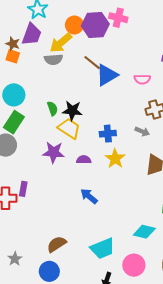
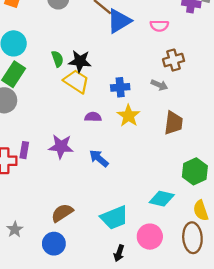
purple star: (53, 152) -> (61, 147), moved

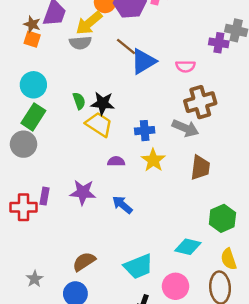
brown cross: (174, 60) -> (200, 102), size x1.4
gray arrow: (159, 85) -> (185, 128), size x1.5

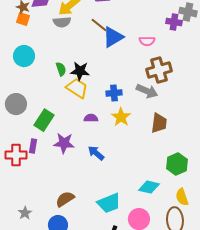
green rectangle: (33, 117) -> (44, 120), moved

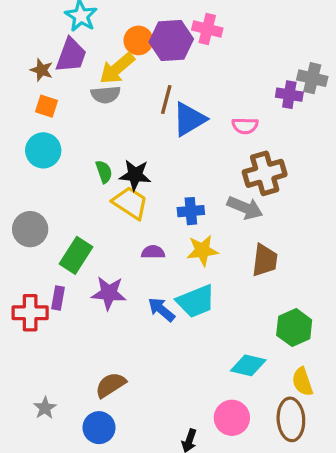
orange square: (23, 19) -> (47, 106), moved
brown line: (99, 25) -> (166, 100), turned 66
yellow star: (121, 117) -> (202, 250), turned 30
cyan trapezoid: (109, 203) -> (196, 301), moved

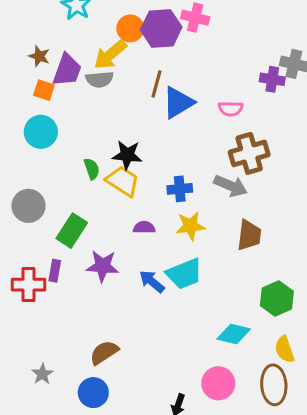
purple trapezoid: (71, 55) -> (67, 70), moved
green semicircle: (104, 172) -> (92, 169), moved

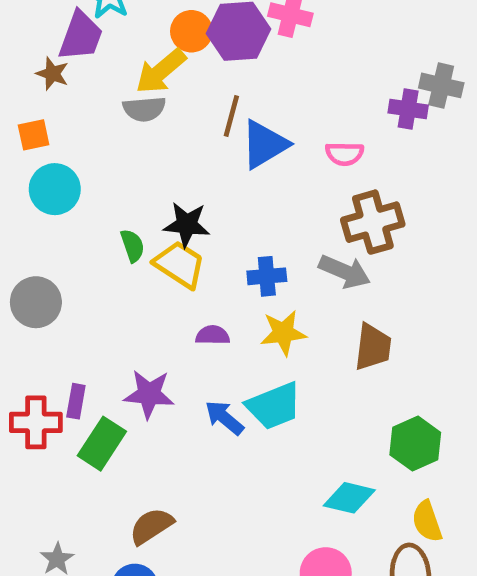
purple trapezoid: (67, 70) -> (81, 36), moved
orange square: (44, 90) -> (34, 135), moved, turned -30
green rectangle: (72, 231) -> (102, 444), moved

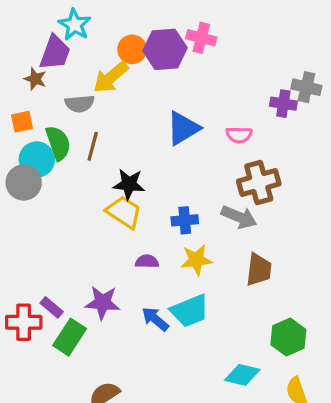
gray semicircle: (144, 109) -> (80, 104), moved
brown line: (231, 116) -> (93, 146), moved
green semicircle: (132, 246) -> (58, 143), moved, size x1.5
gray circle: (36, 302) -> (24, 183), moved
purple rectangle: (76, 401) -> (52, 307), turned -60

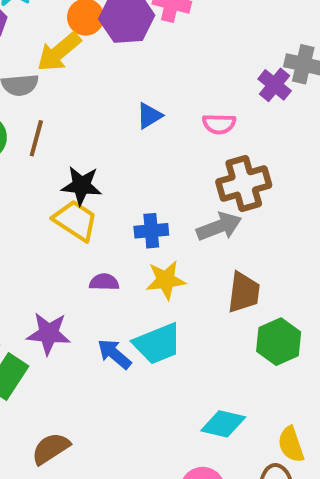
purple cross: (283, 104) -> (275, 85), turned 30
blue triangle: (183, 128) -> (149, 116), size x0.6
gray arrow: (239, 217) -> (219, 227), turned -44
green hexagon: (288, 337) -> (279, 342), moved

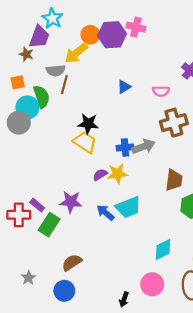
brown line: (36, 138) -> (64, 85), moved
gray arrow: (219, 227) -> (144, 146), moved
yellow star: (166, 280) -> (117, 174), moved
purple semicircle: (104, 282) -> (100, 175), turned -32
cyan diamond: (223, 424) -> (163, 250), turned -40

